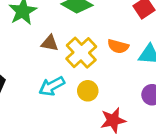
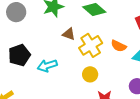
cyan arrow: (52, 86) -> (47, 66), moved

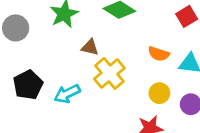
yellow cross: (91, 45) -> (109, 73), moved
yellow circle: (90, 74) -> (159, 93), moved

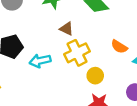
yellow circle: (159, 93) -> (95, 76), moved

